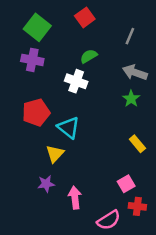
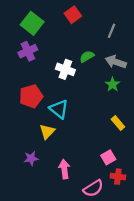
green semicircle: (89, 56) -> (87, 57), moved
purple cross: (32, 60) -> (28, 51), turned -36
purple star: (46, 184) -> (31, 158), moved

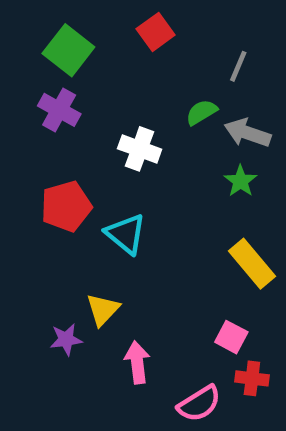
purple cross: (28, 51) -> (59, 110), turned -36
green semicircle: (87, 57) -> (201, 112), moved
yellow rectangle: (118, 123) -> (252, 264), size x1.5
yellow triangle: (47, 132) -> (103, 310), moved
pink square: (108, 157) -> (231, 337), turned -32

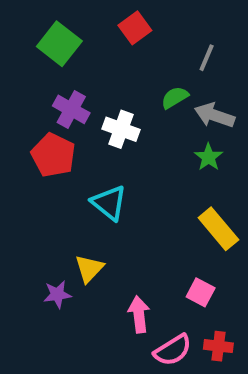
purple cross: (59, 110) -> (71, 109), moved
red pentagon: (66, 206) -> (53, 155), moved, turned -30
pink arrow: (137, 362) -> (139, 314), moved
red cross: (252, 378) -> (218, 346), moved

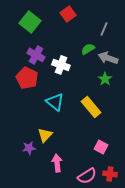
yellow rectangle: (218, 229) -> (91, 107), moved
pink arrow: (139, 314) -> (57, 163), moved

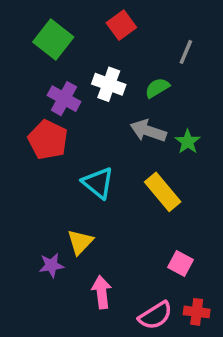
gray arrow: (108, 58) -> (148, 131), moved
white cross: (61, 65) -> (109, 84), moved

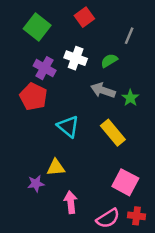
yellow triangle: (80, 242) -> (56, 167), turned 42
pink square: (180, 263) -> (125, 182), size x1.5

